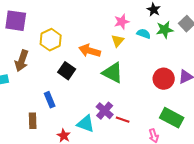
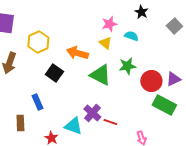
green star: (165, 30) -> (127, 66), moved
yellow triangle: (118, 41) -> (105, 43), turned -32
green rectangle: (172, 118) -> (164, 105), moved

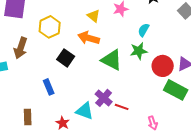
cyan semicircle: (131, 36) -> (144, 30), moved, turned -80
yellow triangle: (105, 43) -> (94, 16), moved
brown rectangle: (20, 123) -> (28, 117), moved

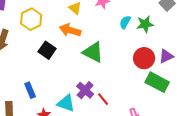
green star: (139, 51) -> (145, 24), moved
blue rectangle: (49, 87) -> (30, 90), moved
red line: (122, 107) -> (103, 99), turned 32

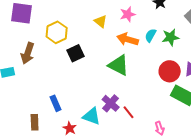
orange arrow: (70, 30) -> (128, 39), moved
black square: (47, 50) -> (76, 53), moved, turned 30

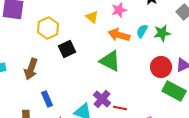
brown arrow: (28, 53) -> (31, 69), moved
red line: (129, 112) -> (120, 108), turned -40

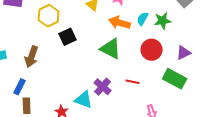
red circle: (161, 67) -> (152, 50), moved
blue rectangle: (47, 99) -> (20, 87), moved, turned 49
red line: (120, 108) -> (133, 82), moved

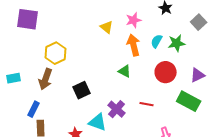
yellow hexagon: (49, 16) -> (56, 53), moved
orange arrow: (120, 23) -> (134, 45), turned 60
black square: (68, 37) -> (82, 90), moved
green triangle: (111, 49) -> (125, 71), size x0.6

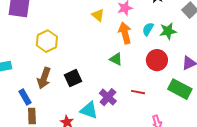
brown arrow: (46, 79) -> (44, 78), moved
blue rectangle: (34, 109) -> (25, 97), turned -56

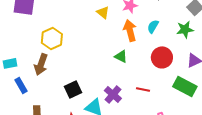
green star: (168, 31) -> (185, 29), moved
brown arrow: (44, 78) -> (41, 64), moved
black square: (73, 78) -> (73, 89), moved
blue rectangle: (25, 97) -> (21, 85), moved

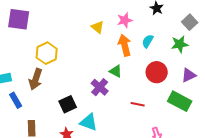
purple cross: (113, 94) -> (100, 87), moved

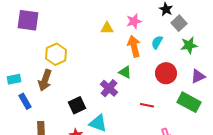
gray square: (190, 22) -> (179, 23), moved
yellow triangle: (98, 27) -> (107, 28), turned -40

